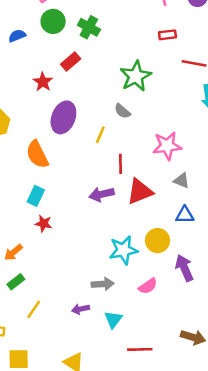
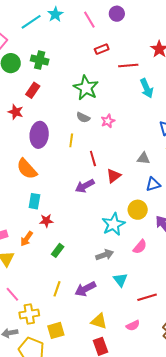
pink star: (167, 146) -> (108, 121), moved, size x0.6
red triangle: (140, 192) -> (114, 176), size x0.7
orange arrow: (13, 252) -> (27, 239), moved
green rectangle: (16, 282) -> (58, 250), moved
purple arrow: (81, 309) -> (85, 289), moved, size x1.5

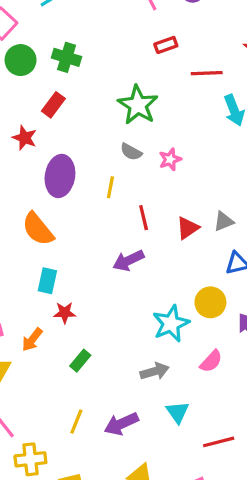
gray triangle: (143, 158) -> (224, 221), turned -32
red triangle: (114, 176) -> (188, 228), moved

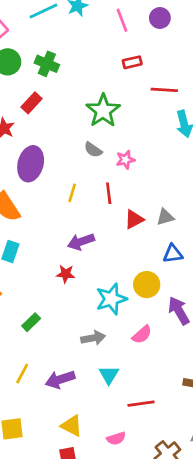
yellow line: (110, 187) -> (72, 193), moved
red line: (144, 218) -> (109, 193), moved
red star: (65, 313) -> (66, 274), moved

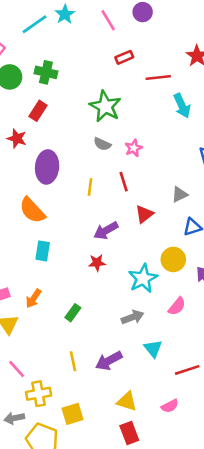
red triangle: (134, 219) -> (144, 214), moved
yellow line: (22, 374) -> (73, 361), turned -30

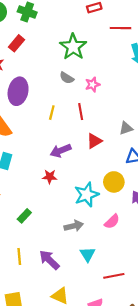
purple arrow: (109, 361) -> (49, 260), turned 65

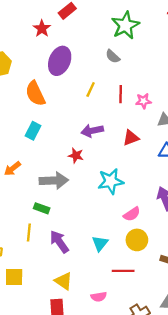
pink star: (93, 84) -> (143, 101), moved
red triangle: (94, 141) -> (131, 138), moved
yellow circle: (114, 182) -> (137, 240), moved
green rectangle: (24, 216) -> (42, 208), moved, turned 56
gray arrow: (74, 226) -> (54, 181), moved, size x1.4

